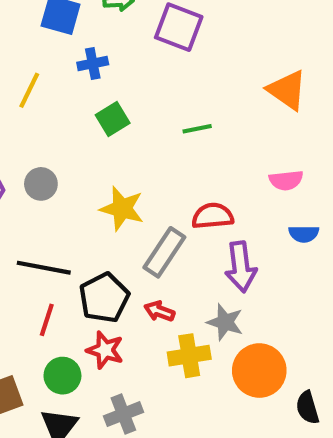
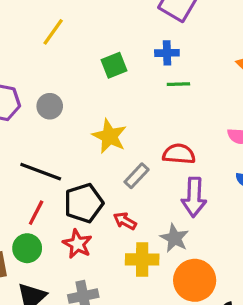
blue cross: (93, 64) -> (167, 53), moved
gray rectangle: (164, 252) -> (137, 176), size x0.7
green circle: (62, 376) -> (27, 248), moved

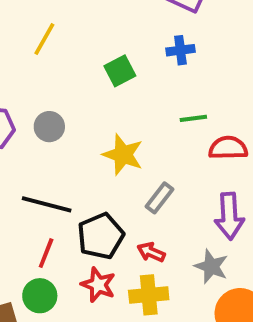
green line: (178, 84) -> (193, 118), moved
red semicircle: (179, 154) -> (228, 148), moved
yellow cross: (142, 259) -> (149, 295), moved

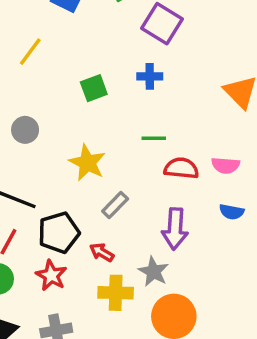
yellow cross: (149, 295) -> (116, 293), moved

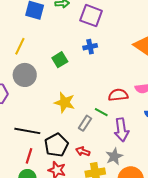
gray circle: (25, 130) -> (25, 75), moved, size x1.5
green line: (154, 138) -> (101, 112), moved, turned 40
gray star: (153, 272) -> (114, 156), turned 30

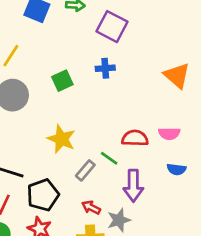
red arrow: (83, 151) -> (91, 208), moved

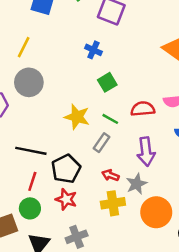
blue cross: (105, 68) -> (93, 50), moved, turned 35
green square: (62, 81) -> (107, 82), moved
green line: (109, 158) -> (110, 119), moved

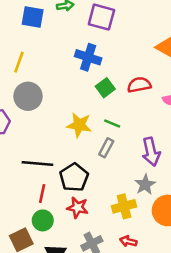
blue cross: (93, 50) -> (88, 57), size x1.5
red semicircle: (143, 109) -> (139, 85), moved
red arrow: (110, 175) -> (128, 241), moved

